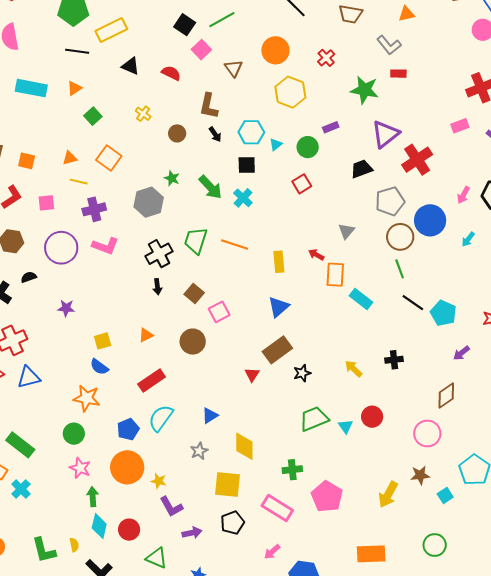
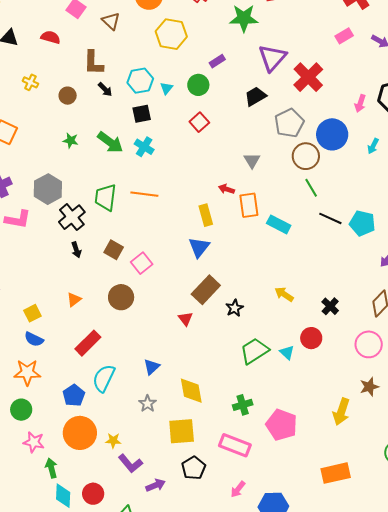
gray hexagon: (149, 202) -> (48, 189), moved
yellow rectangle: (279, 262) -> (206, 215), moved
black cross: (394, 360) -> (330, 306), moved, turned -30

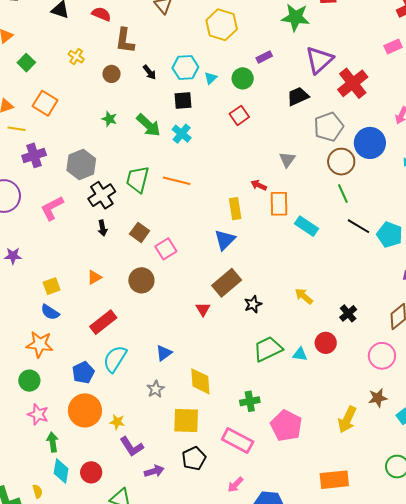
brown L-shape: (93, 63) -> (125, 41), moved
pink L-shape: (18, 219) -> (52, 208), moved, turned 136
cyan triangle: (287, 352) -> (300, 354), turned -42

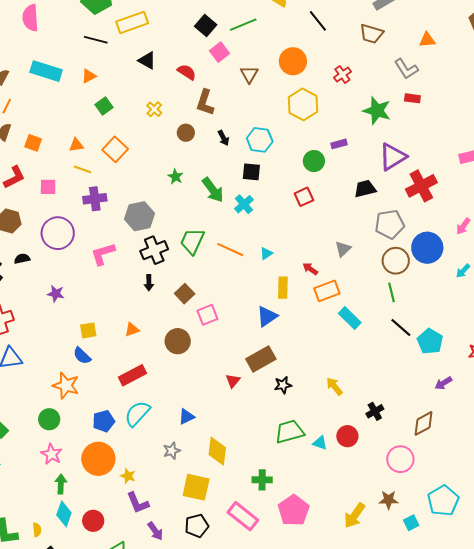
cyan triangle: (211, 78) -> (266, 253), moved
orange rectangle: (279, 204) -> (327, 291), turned 60
purple arrow: (154, 471) -> (155, 531), turned 60

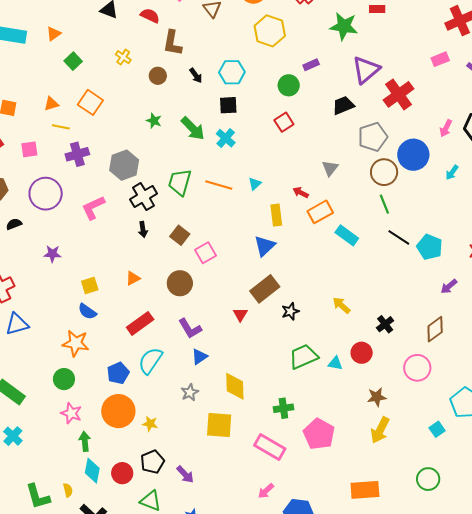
brown star: (389, 500) -> (377, 397), moved
purple L-shape: (138, 503) -> (190, 328), moved
black pentagon: (197, 526) -> (152, 462), moved

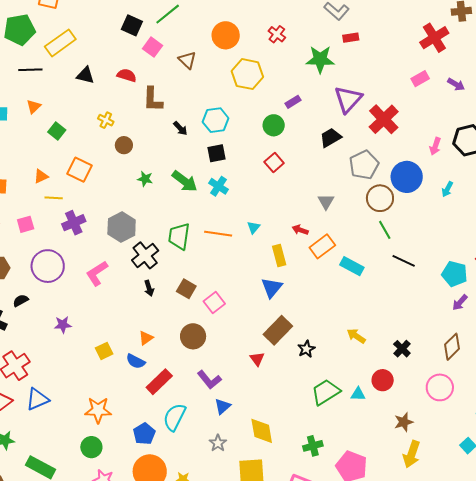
brown circle: (158, 76) -> (124, 145), moved
cyan pentagon: (430, 247) -> (454, 274), moved
blue semicircle: (87, 311) -> (136, 361), moved

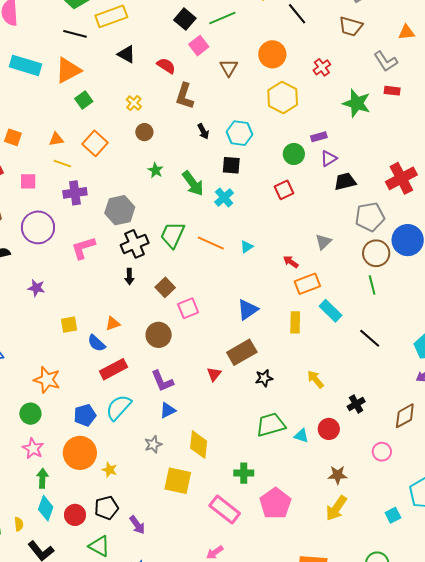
purple triangle: (348, 99) -> (329, 159), moved, size x0.6
orange triangle: (34, 107) -> (68, 70), size x1.8
yellow rectangle: (279, 256) -> (295, 322), moved
black line: (404, 261) -> (370, 338), moved
pink circle: (440, 387) -> (382, 452), size x0.7

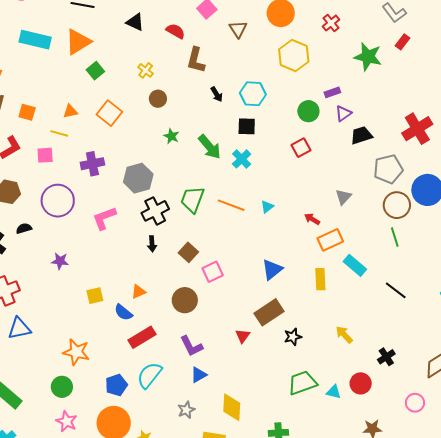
red rectangle: (392, 91) -> (403, 42), turned -56
yellow line: (62, 164) -> (59, 133), moved

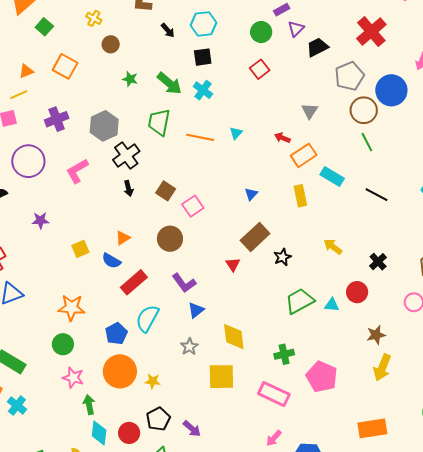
yellow line: (59, 133) -> (19, 95), turned -30
green trapezoid: (192, 199) -> (159, 122), moved
blue triangle: (272, 269) -> (251, 194), size x0.6

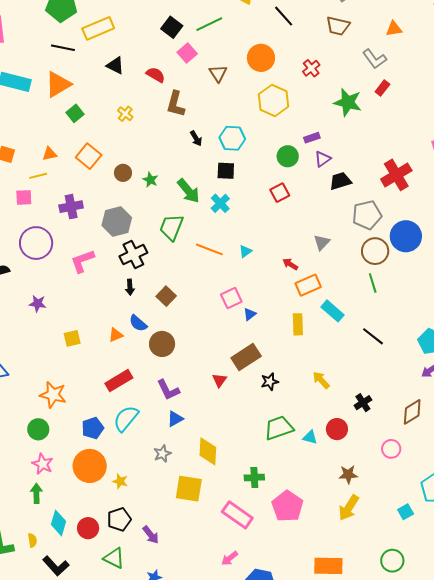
brown circle: (111, 44) -> (123, 173), moved
pink square: (193, 206) -> (231, 298), moved
blue semicircle: (111, 261) -> (138, 323), moved
green arrow: (89, 405) -> (36, 493), moved

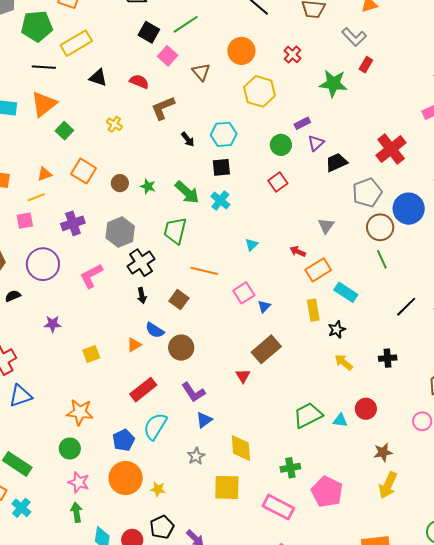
brown L-shape: (176, 104) -> (163, 108), turned 60
orange line: (209, 249) -> (204, 271), moved
black line: (373, 336) -> (406, 307), moved, turned -75
black star: (270, 382) -> (337, 329), moved
black cross: (363, 403) -> (388, 358), moved, turned 36

